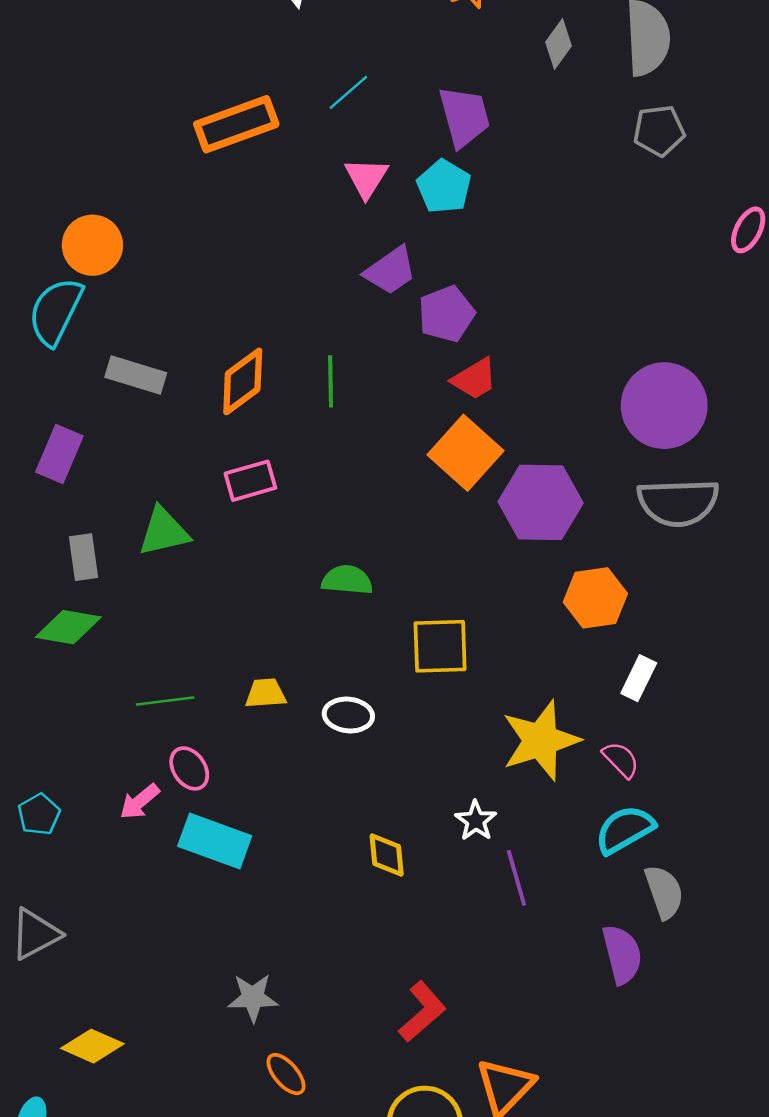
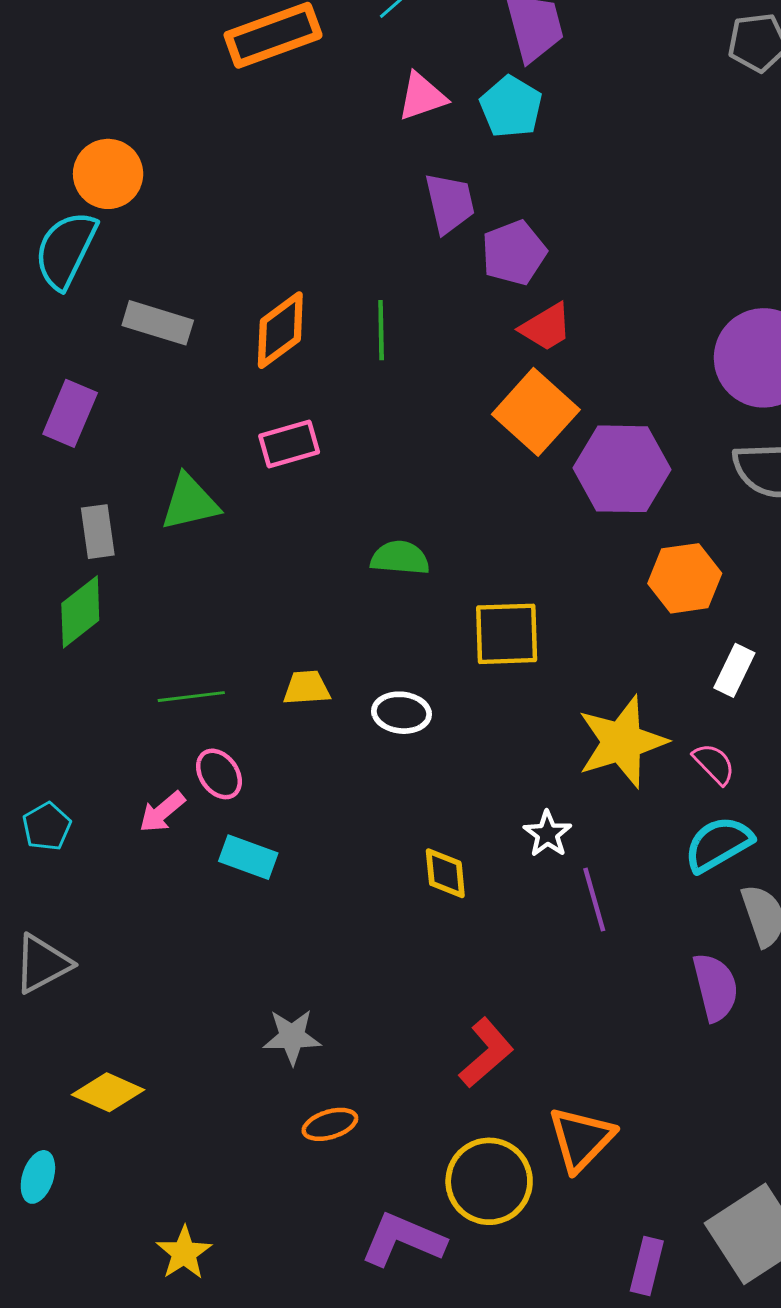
pink triangle: (366, 178) -> (422, 97), turned 39
purple trapezoid: (390, 271) -> (450, 203), turned -68
green diamond: (68, 627) -> (80, 612), turned -48
cyan rectangle: (215, 841) -> (248, 857), size x0.7
orange ellipse: (286, 1074) -> (330, 1124), turned -66

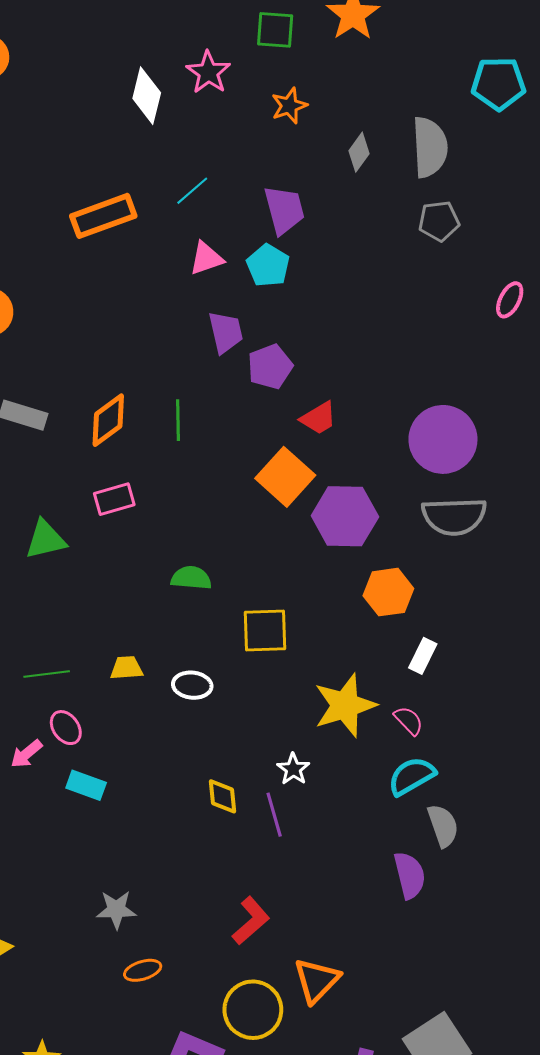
red trapezoid: (546, 327) -> (319, 418), moved
purple line: (594, 900) -> (274, 815), moved

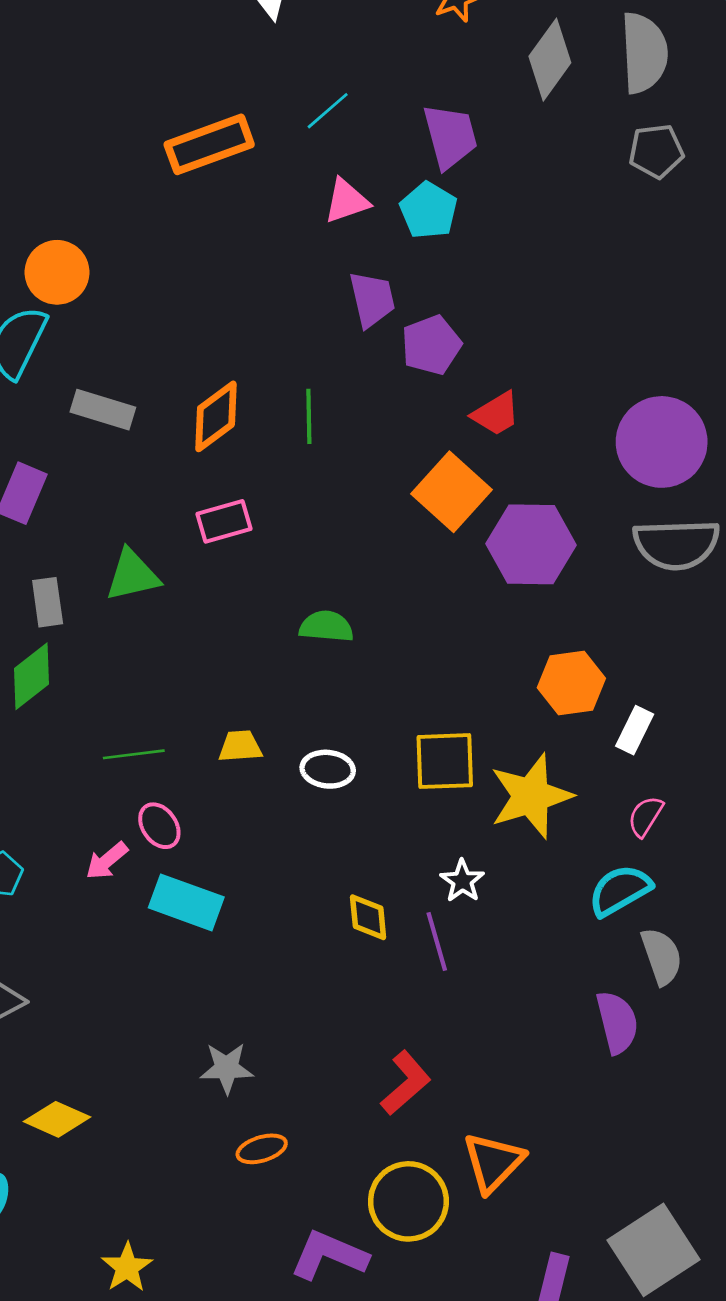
gray diamond: (359, 152) -> (550, 60), size x1.5
orange hexagon: (388, 592) -> (571, 683), moved
yellow square: (265, 631) -> (445, 761), moved
pink semicircle: (409, 721) -> (645, 816), moved, turned -104
cyan rectangle: (86, 785) -> (186, 902), size x1.4

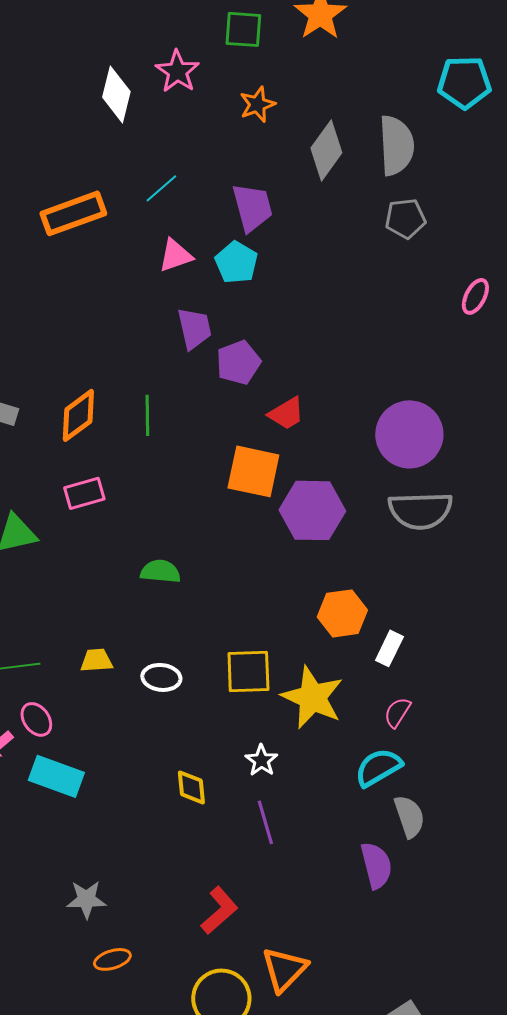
orange square: (452, 492) -> (253, 471), turned -30
yellow star: (531, 796) -> (312, 697), turned -30
purple line: (437, 942) -> (265, 822), moved

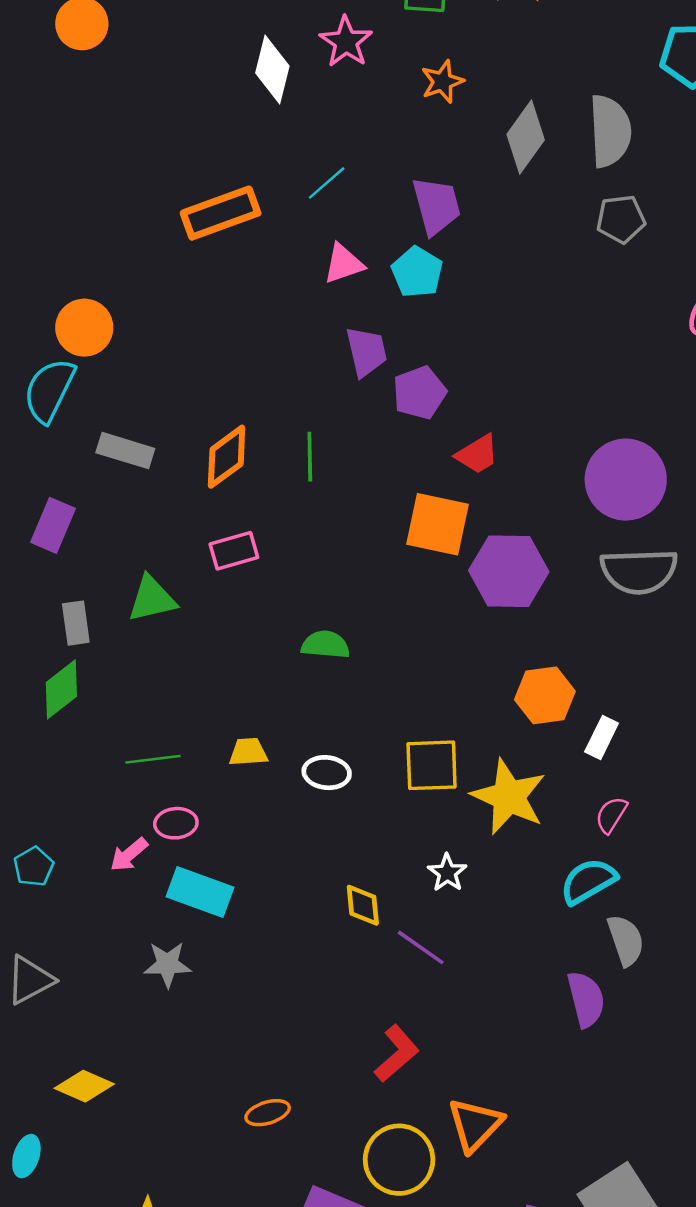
pink ellipse: (36, 719) -> (176, 823), turned -60
purple line: (265, 822) -> (421, 947), moved, turned -39
gray star: (86, 899) -> (167, 964), moved

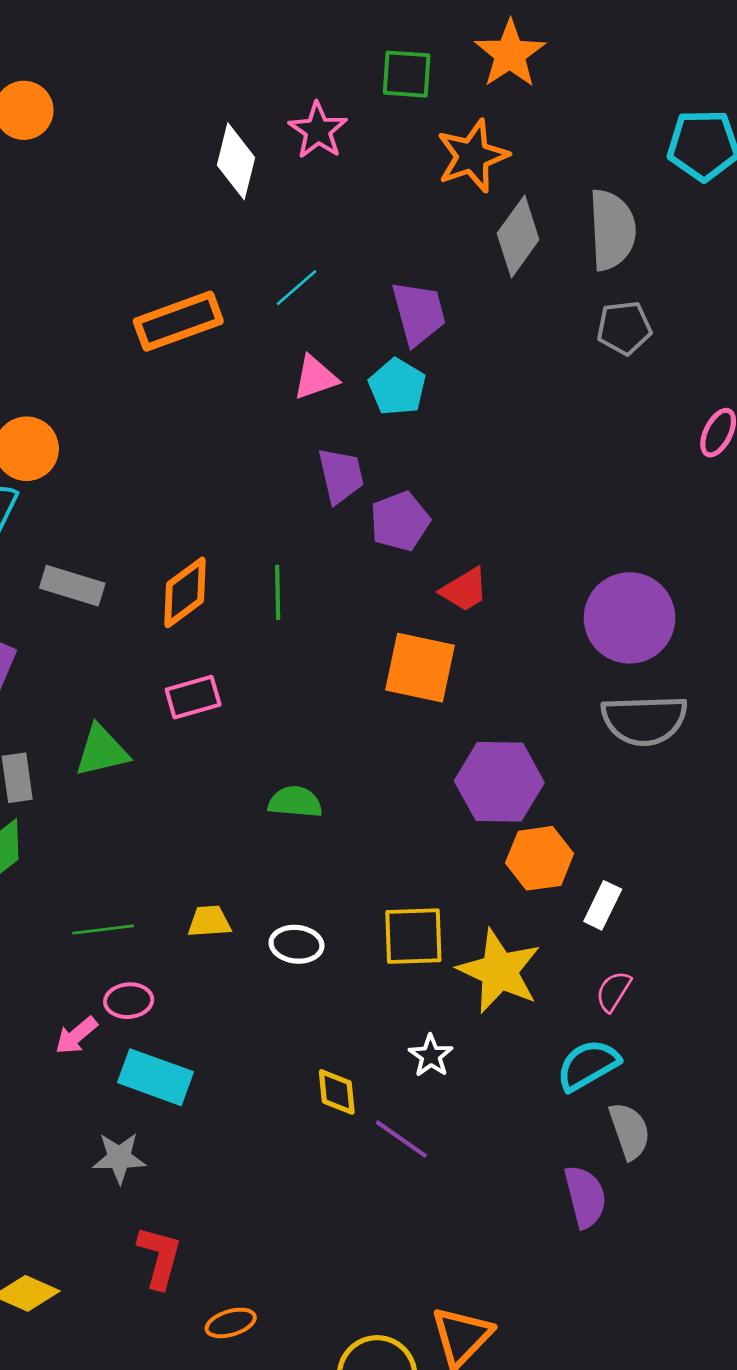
orange star: (442, 82) -> (472, 156), moved, size x1.5
purple hexagon: (509, 571) -> (499, 782), moved
red L-shape: (397, 1054) -> (160, 1257), moved, turned -34

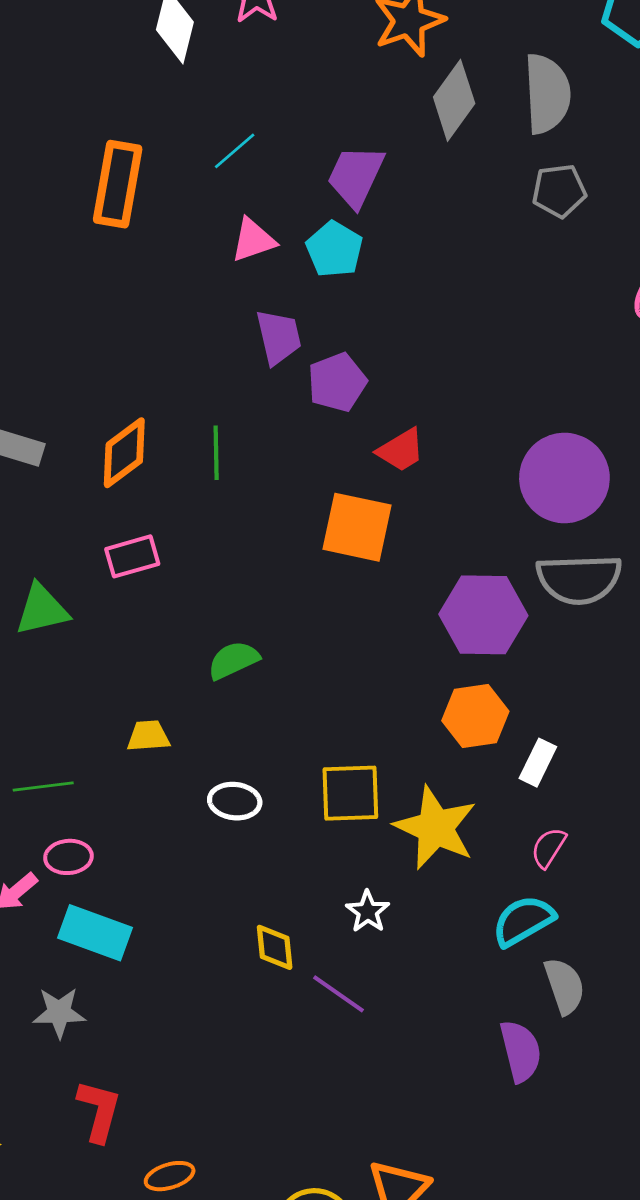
purple trapezoid: (419, 313) -> (356, 176), turned -140
orange rectangle: (178, 321) -> (118, 184), turned -60
purple hexagon: (499, 782) -> (483, 615), moved
green semicircle: (295, 802) -> (233, 660), turned -30
yellow trapezoid: (209, 921) -> (148, 736), moved

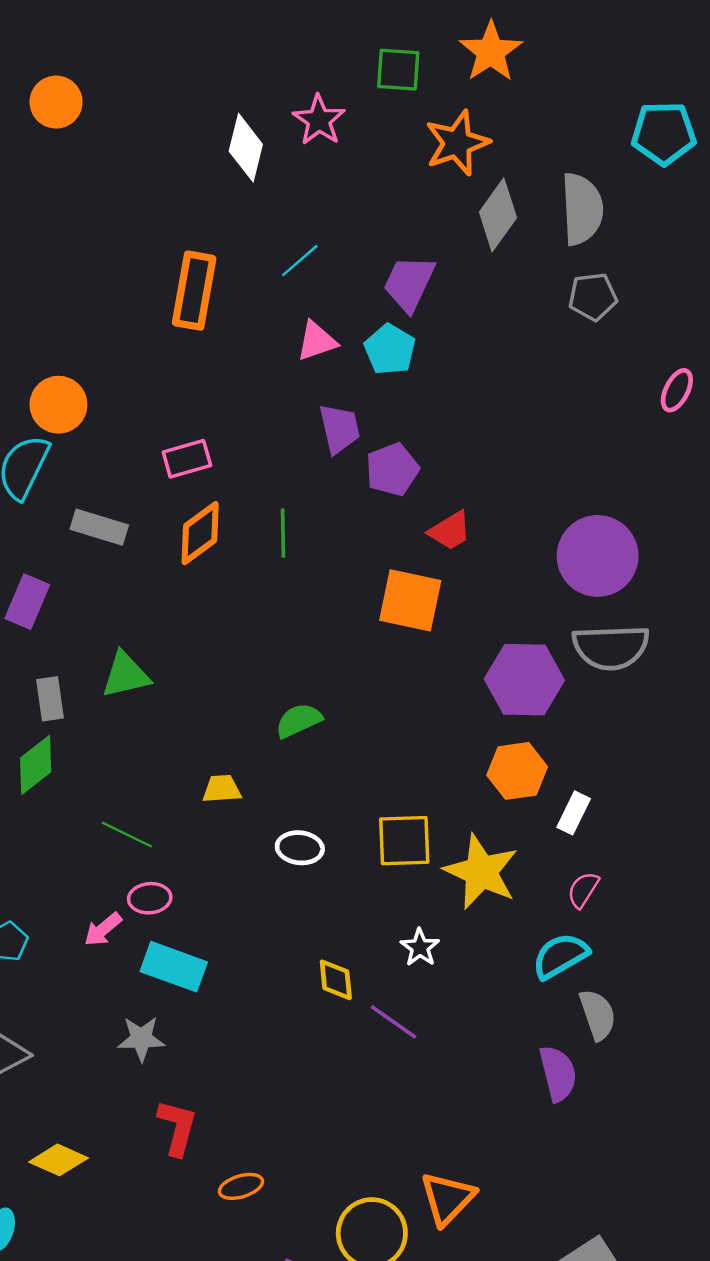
pink rectangle: (132, 556) -> (187, 459), moved
green line: (43, 786) -> (127, 835), turned 33

